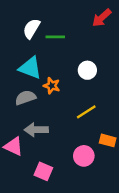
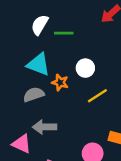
white circle: (87, 70) -> (85, 68), moved
yellow line: (86, 112) -> (97, 96), moved

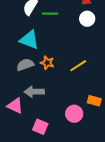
white circle: (85, 68) -> (87, 19), moved
orange star: (60, 82) -> (47, 63), moved

